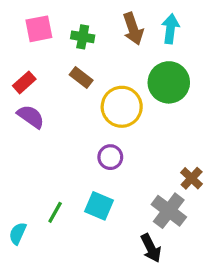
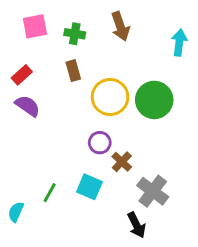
cyan arrow: (170, 29) -> (179, 43), moved
brown rectangle: (81, 78) -> (73, 71), turned 36
green circle: (169, 82) -> (154, 100), moved
brown cross: (192, 178) -> (122, 162), moved

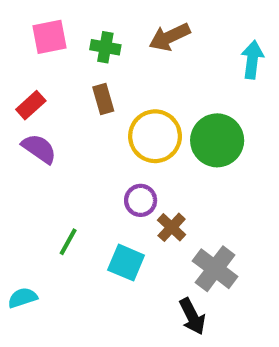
brown arrow: (120, 26) -> (170, 37), turned 84
green line: (50, 193) -> (68, 242), moved
cyan semicircle: (16, 212) -> (23, 298), turned 48

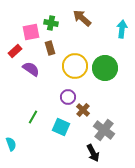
pink square: (49, 37) -> (31, 32), moved
brown arrow: (170, 37) -> (82, 18), turned 66
purple semicircle: (39, 149) -> (31, 69), moved
cyan semicircle: (23, 298) -> (11, 144), turned 88

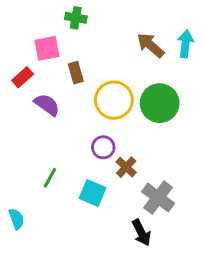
brown arrow: (82, 18) -> (150, 45), moved
green cross: (51, 23) -> (76, 18), moved

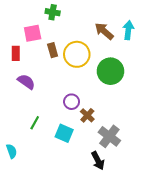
red rectangle: (23, 77) -> (16, 53), turned -48
yellow circle: (114, 100) -> (77, 54), moved
purple semicircle: (47, 105) -> (26, 82), moved

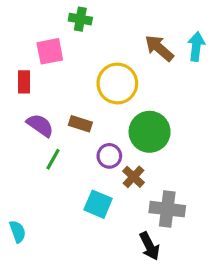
brown rectangle: (53, 50) -> (80, 124), moved, turned -56
green circle: (110, 71) -> (150, 132), moved
green line: (35, 123) -> (53, 159), moved
gray cross: (109, 136) -> (167, 209), turned -30

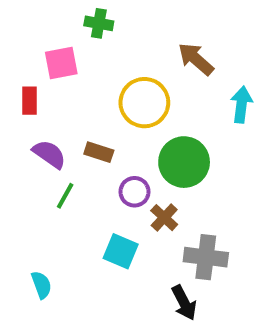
cyan arrow: (196, 46) -> (241, 105), moved
cyan semicircle: (18, 232) -> (41, 285), moved

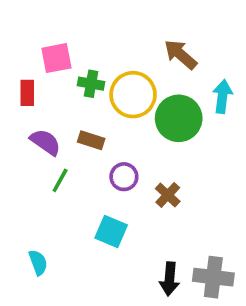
green cross: (99, 23) -> (91, 84), moved
green circle: (184, 162) -> (179, 118), moved
brown cross: (164, 218) -> (168, 195), moved
gray cross: (206, 257) -> (213, 277), moved
black arrow: (184, 303) -> (170, 279), turned 32

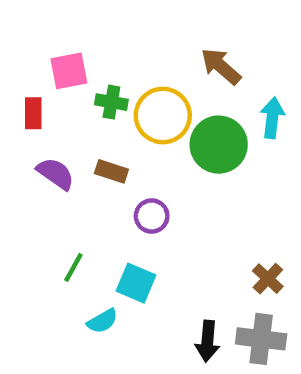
green line: (60, 180) -> (73, 267), moved
brown cross: (168, 195) -> (268, 279), moved
cyan semicircle: (38, 262) -> (102, 321), moved, turned 80

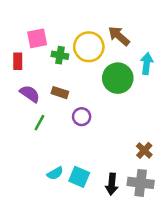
yellow circle: (163, 116) -> (89, 47), moved
green line: (73, 267) -> (39, 123), moved
cyan square: (136, 283) -> (79, 177), moved

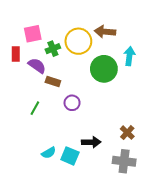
brown arrow: (119, 36) -> (105, 32), turned -36
green cross: (60, 55) -> (53, 49), turned -32
purple semicircle: (30, 94) -> (37, 66), moved
black arrow: (112, 184) -> (91, 142), moved, turned -96

